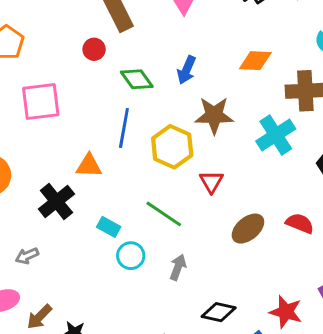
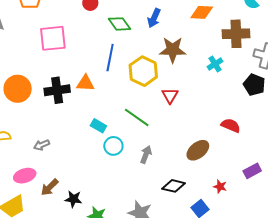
cyan cross: (276, 135) -> (215, 64), size x0.6
black cross: (56, 201) -> (57, 90), moved, turned 30
brown ellipse: (248, 229) -> (198, 150), moved
red star: (286, 312) -> (220, 187), size x0.6

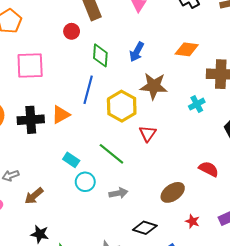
green diamond: (119, 24) -> (100, 55), turned 35
orange triangle: (85, 83) -> (61, 115), turned -36
gray arrow: (146, 155) -> (118, 193), turned 54
brown arrow: (50, 187) -> (34, 196), moved
red star: (220, 187) -> (192, 221), moved

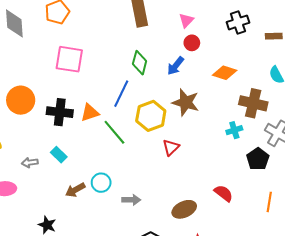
red circle: (72, 31) -> (192, 43), moved
cyan cross: (197, 104) -> (234, 130), moved
green line: (111, 154) -> (114, 132), moved
cyan rectangle: (71, 160) -> (59, 155), moved
brown arrow: (34, 196) -> (75, 190), moved

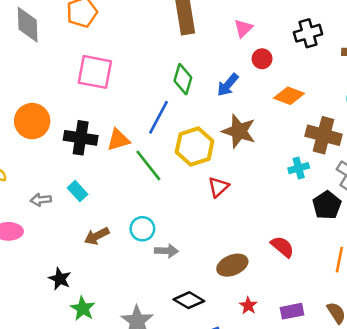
red circle: (192, 43) -> (262, 59), moved
cyan circle: (101, 183) -> (142, 229), moved

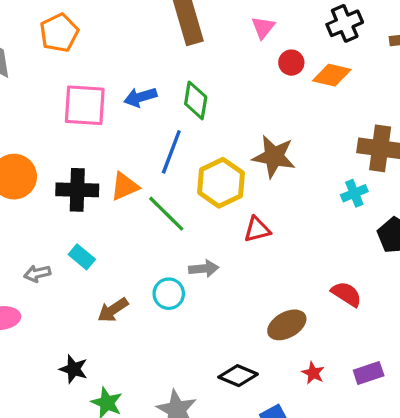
blue arrow: (228, 85) -> (140, 97), moved, turned 40
orange diamond: (289, 96) -> (332, 75), moved
red triangle: (218, 187) -> (257, 229), turned 35
gray arrow: (166, 251) -> (204, 269), moved

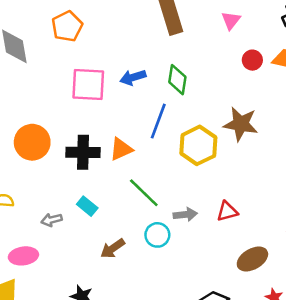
red circle: (291, 63) -> (252, 60), moved
green line: (166, 214) -> (144, 193), moved
red triangle: (257, 229) -> (227, 211), moved

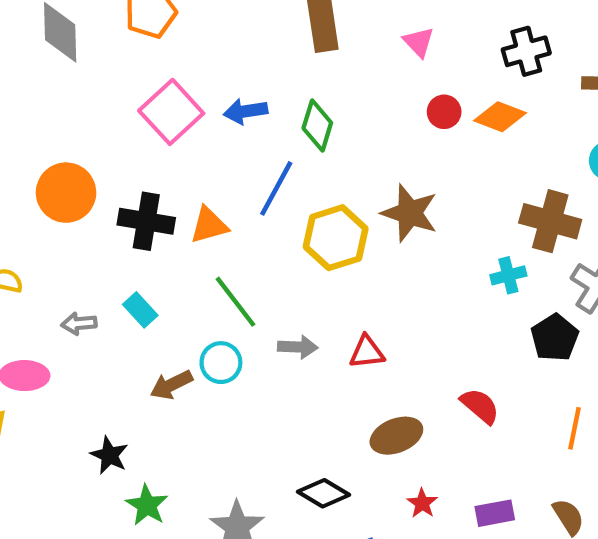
pink triangle: (231, 20) -> (419, 42), turned -30
pink square: (88, 84) -> (171, 112), turned 36
cyan circle: (157, 235) -> (221, 363), moved

